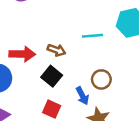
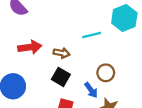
red arrow: (22, 54) -> (30, 47), moved

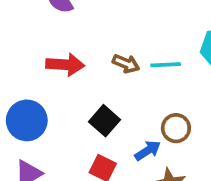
brown arrow: (62, 53) -> (126, 64), moved
blue arrow: (91, 90) -> (148, 151), turned -98

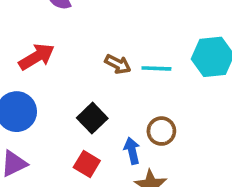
red arrow: (65, 65) -> (37, 57), moved, turned -39
blue arrow: (148, 151) -> (132, 151), turned -75

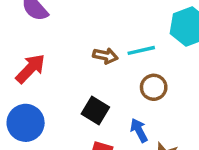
brown circle: (161, 131) -> (154, 87), moved

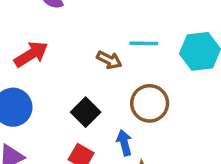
cyan line: (141, 50) -> (144, 43), moved
brown circle: (154, 87) -> (150, 103), size x1.4

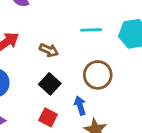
brown arrow: (109, 60) -> (49, 50), moved

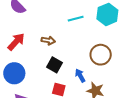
brown circle: (98, 75) -> (101, 55), moved

